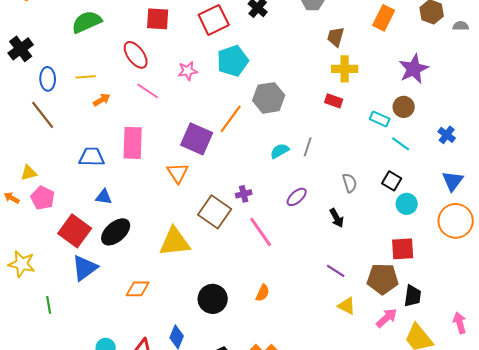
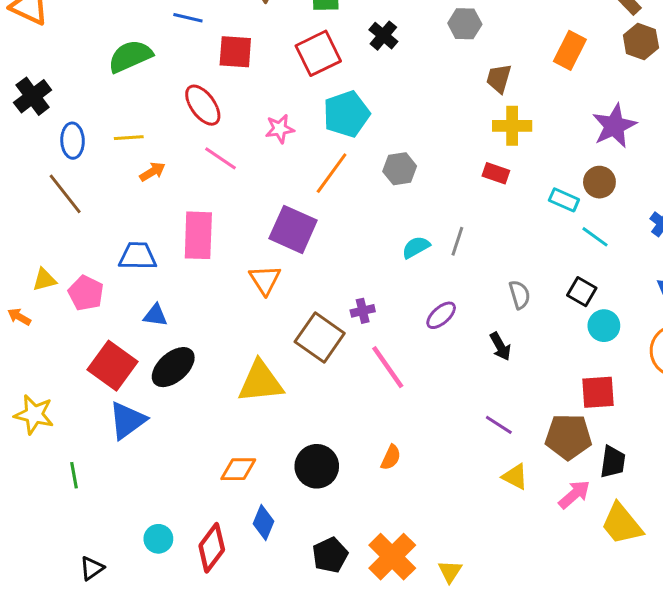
gray hexagon: (269, 98) -> (400, 169), size x0.7
orange line: (231, 119) -> (332, 173), moved
pink pentagon: (43, 198) -> (86, 293), moved
orange diamond: (138, 289) -> (238, 469), moved

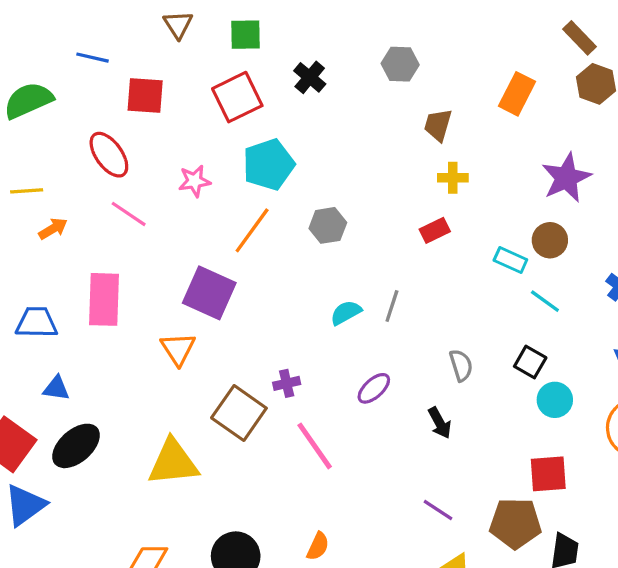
yellow cross: (512, 126) -> (453, 178), size x0.7
red rectangle: (496, 173) -> (435, 230), turned -45

